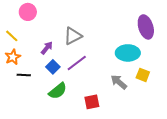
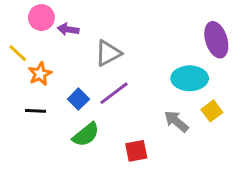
purple arrow: (47, 48) -> (68, 29), moved, turned -120
orange star: (13, 57) -> (40, 74), moved
yellow square: (143, 75) -> (212, 111), turned 32

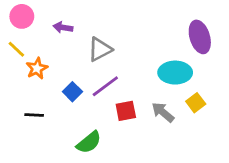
pink circle: (41, 18) -> (22, 16), moved
black line: (36, 111) -> (34, 115), moved
green semicircle: (86, 135) -> (89, 142), moved
red square: (136, 151) -> (126, 111), moved

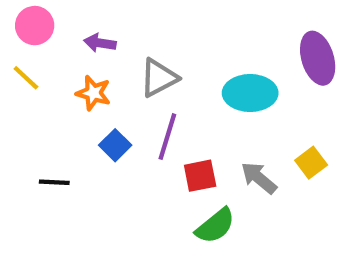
orange star: (37, 68) -> (93, 93), moved, turned -30
cyan ellipse: (175, 73) -> (250, 93), moved
purple line: (105, 86) -> (167, 137), turned -36
green semicircle: (89, 142) -> (215, 226), moved

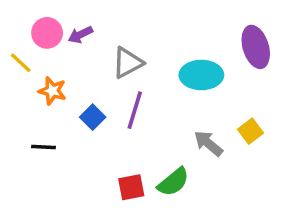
pink circle: (35, 26) -> (47, 33), moved
purple arrow: (100, 43) -> (80, 35), turned -35
orange star: (93, 93) -> (52, 91), moved
red square: (200, 176) -> (131, 187), moved

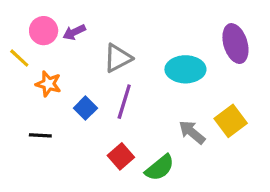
yellow square: (250, 131) -> (231, 121), size x1.4
red square: (131, 187) -> (121, 156), moved, turned -30

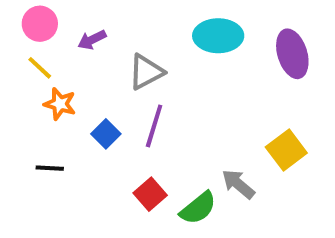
pink circle: (44, 31) -> (40, 24), moved
yellow line: (19, 58) -> (40, 68), moved
cyan ellipse: (185, 69) -> (218, 36), moved
gray arrow: (192, 132) -> (238, 184), moved

